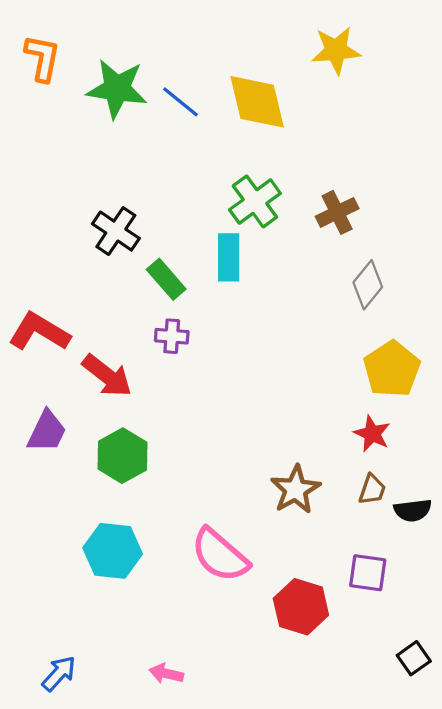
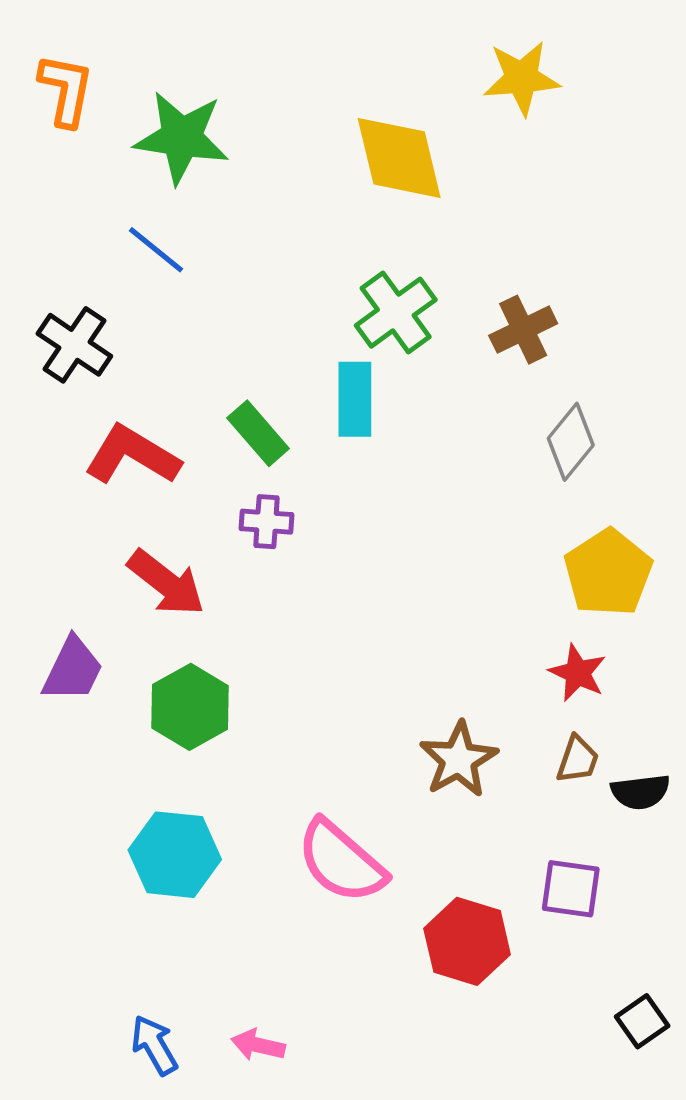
blue line: (180, 102) -> (156, 250), moved
black cross: (116, 231) -> (74, 345), moved
red L-shape: (39, 332) -> (132, 455), moved
blue arrow: (59, 674) -> (154, 1045), moved, turned -72

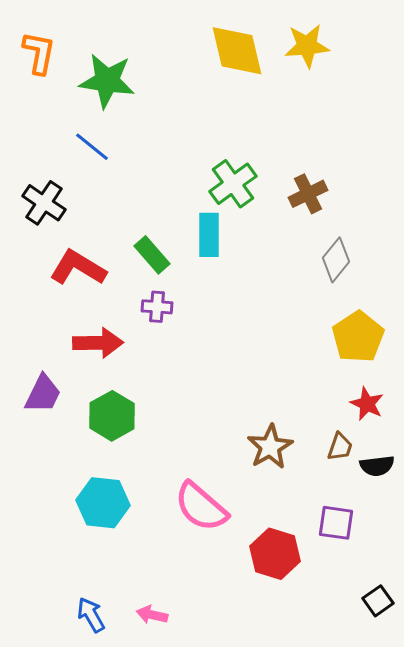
yellow diamond: (399, 158) -> (237, 51), moved
red arrow: (166, 583) -> (98, 343), turned -39
red star: (578, 673) -> (367, 404), moved

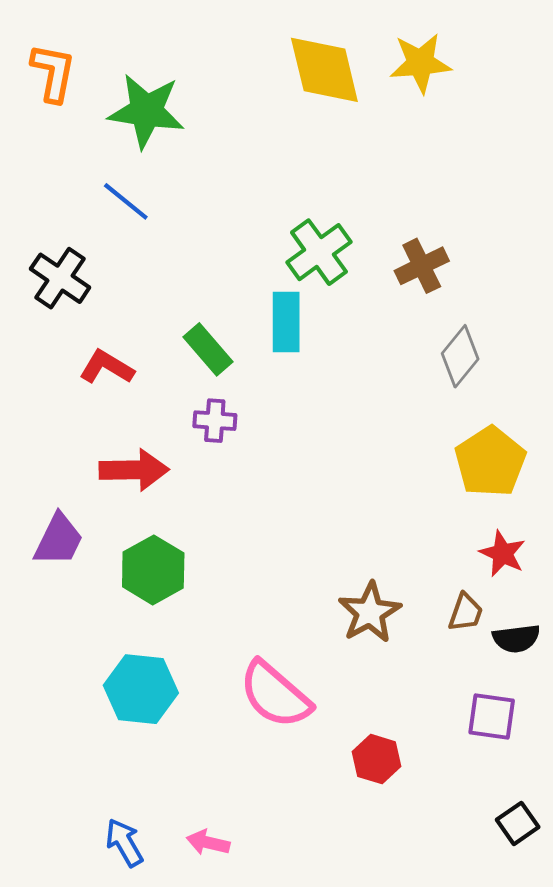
red L-shape: (78, 268) -> (107, 367), size x0.7
purple square: (336, 523) -> (492, 717), moved
red hexagon: (275, 554) -> (377, 759), size x0.7

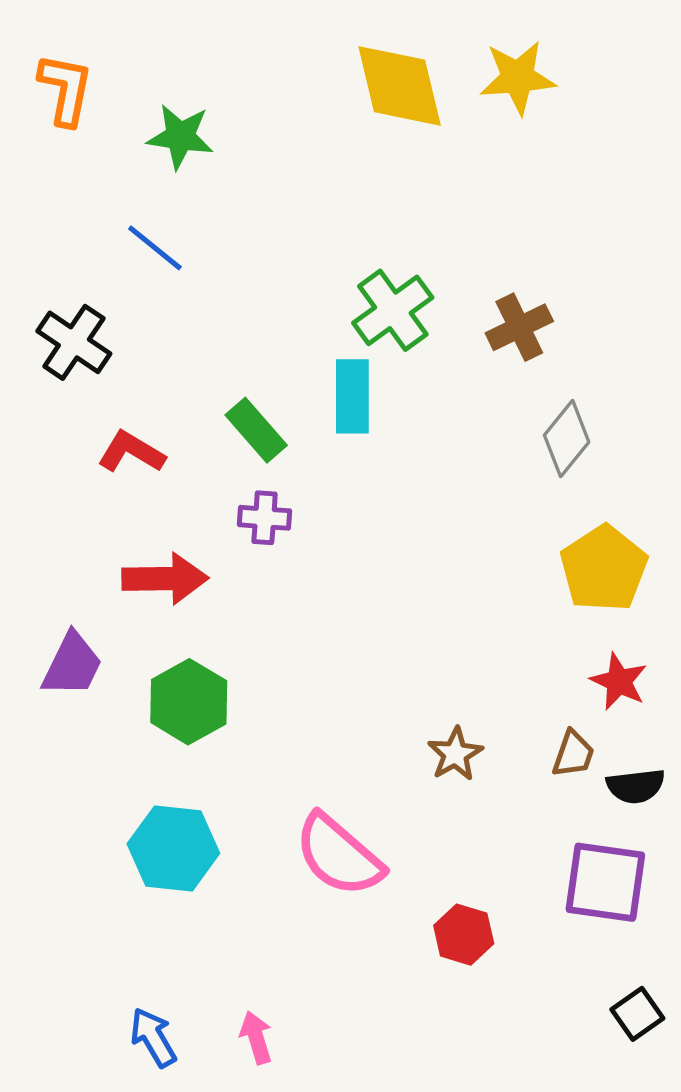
green star: (146, 111) -> (180, 137), size x0.7
brown star: (370, 612) -> (455, 754), size x0.7
purple square: (492, 717) -> (605, 882), size x1.4
pink arrow: (208, 843) -> (256, 1037), turned 60

